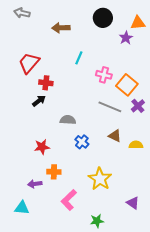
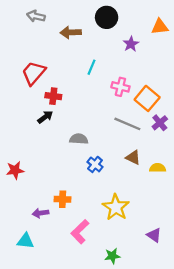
gray arrow: (22, 13) -> (36, 16), moved
black circle: (103, 18) -> (107, 17), moved
purple star: (126, 38) -> (131, 44), moved
red star: (42, 147) -> (15, 170), moved

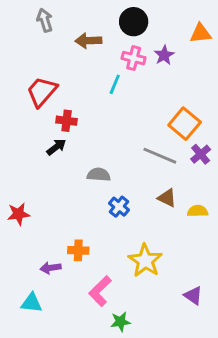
gray arrow: (36, 16) -> (45, 20), turned 60
pink cross: (120, 87) -> (134, 58), moved
green star: (112, 256) -> (120, 322), moved

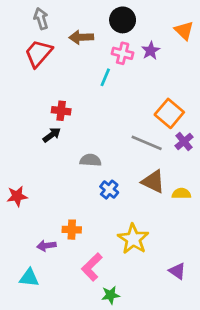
orange triangle: (201, 33) -> (184, 31), turned 50
red trapezoid: (42, 92) -> (38, 53), moved
brown triangle: (167, 198) -> (153, 182), size x1.4

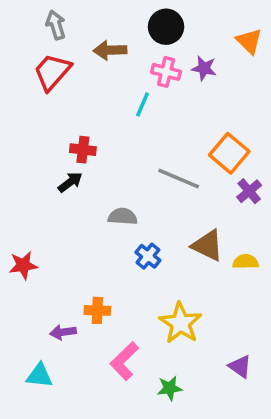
purple star: (151, 51) -> (204, 68), turned -30
gray line: (147, 143) -> (179, 179), moved
green star: (111, 295) -> (170, 388), moved

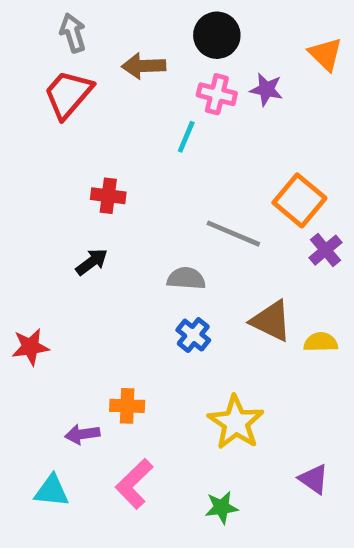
black arrow: (70, 182) -> (92, 262), moved
gray semicircle: (123, 216) -> (186, 278), moved
pink L-shape: (124, 361) -> (134, 484), moved

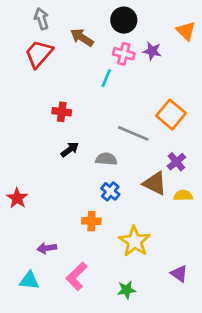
brown arrow: (144, 66) -> (82, 38), turned 35
purple cross: (325, 250) -> (176, 162), moved
black arrow: (92, 262) -> (70, 150), moved
red star: (30, 347) -> (17, 198), turned -30
orange cross: (127, 406) -> (91, 221), moved

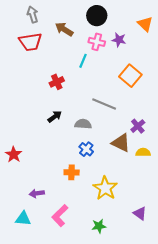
red trapezoid: (39, 54) -> (30, 42), turned -140
red cross: (62, 112) -> (57, 82), moved, turned -32
orange square: (171, 114) -> (130, 76), moved

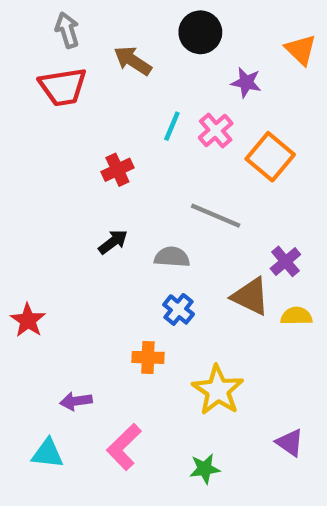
pink cross: (97, 42) -> (216, 130), moved, turned 35

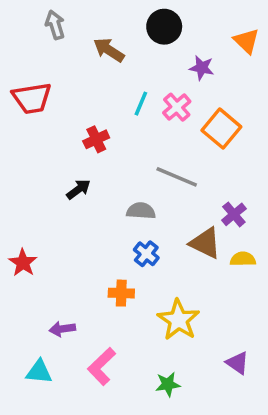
red trapezoid: (63, 87) -> (32, 98), moved
black arrow: (113, 242) -> (78, 189), moved

